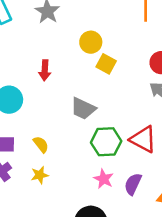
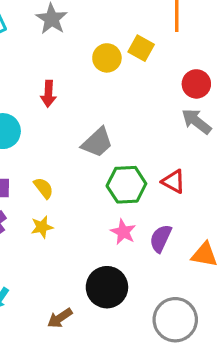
yellow square: (106, 64) -> (141, 48), moved
gray trapezoid: (83, 109) -> (97, 142), turned -68
red triangle: (143, 139) -> (174, 181), size x0.7

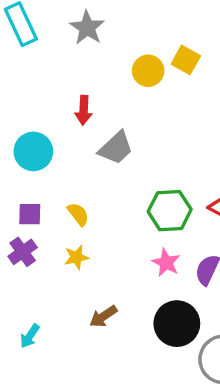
gray trapezoid: (97, 142) -> (116, 148), moved
black circle: (107, 287) -> (177, 324), moved
brown arrow: (60, 318) -> (103, 316), moved

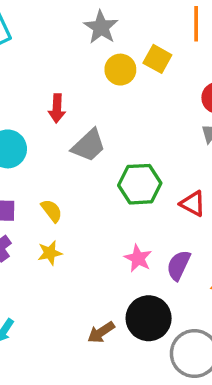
gray star: (87, 28) -> (101, 27), moved
green hexagon: (170, 211) -> (140, 184), moved
brown arrow: (103, 316) -> (101, 332), moved

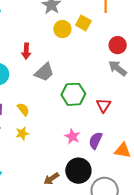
red triangle: (193, 204) -> (104, 105), turned 35

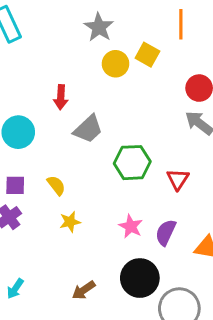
yellow star: (22, 133) -> (70, 222), moved
brown arrow: (51, 179) -> (84, 290), moved

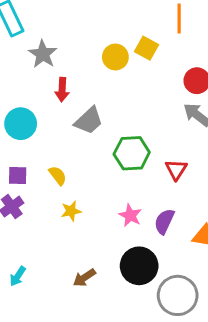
gray star: (99, 27) -> (43, 54), moved

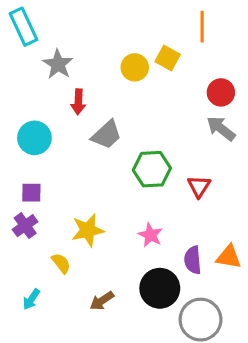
yellow semicircle: (58, 175) -> (61, 263), moved
yellow star: (71, 211) -> (88, 230), size x1.5
purple semicircle: (164, 221) -> (193, 260), moved, turned -30

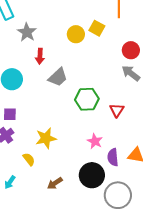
pink star: (150, 235) -> (95, 141), moved

